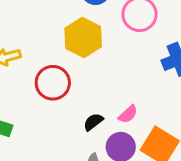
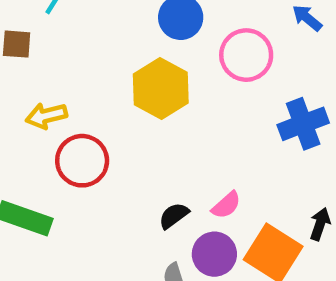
red circle: (53, 83) -> (82, 161), moved

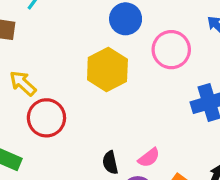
yellow arrow: (46, 116) -> (23, 83), turned 52
black semicircle: (174, 216) -> (110, 163), turned -70

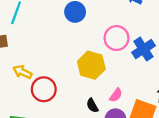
pink circle: (171, 50) -> (117, 38), moved
yellow hexagon: (107, 69) -> (91, 65), moved

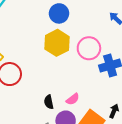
yellow hexagon: (91, 65) -> (57, 43), moved

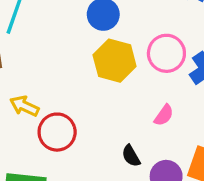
pink semicircle: (73, 99) -> (164, 115), moved

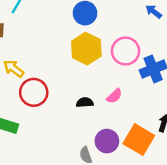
black semicircle: (131, 156) -> (85, 102), moved, turned 105

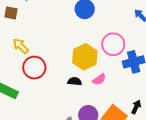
yellow hexagon: (86, 49) -> (85, 57), moved

